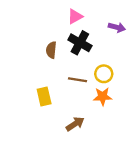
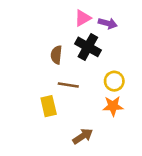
purple arrow: (117, 27) -> (108, 23), moved
brown line: (77, 80) -> (68, 85), moved

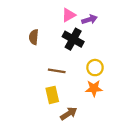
purple arrow: (108, 23) -> (90, 19), turned -32
brown semicircle: (56, 55) -> (34, 37), moved
yellow rectangle: (49, 106) -> (52, 95), moved

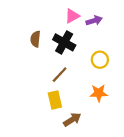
black cross: (73, 39) -> (64, 42), moved
yellow circle: (95, 68) -> (100, 60), moved
brown line: (57, 71) -> (60, 75), turned -56

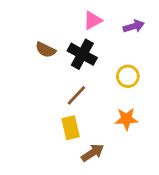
purple arrow: (94, 21) -> (134, 26), moved
brown semicircle: (35, 39) -> (46, 50), turned -70

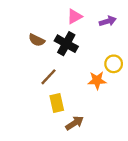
yellow circle: (128, 76) -> (114, 64), moved
brown line: (76, 95) -> (48, 77), moved
orange star: (126, 119) -> (97, 80), moved

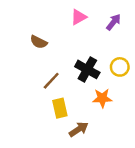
purple arrow: (108, 21) -> (114, 22), turned -35
black cross: (66, 44) -> (87, 69), moved
orange star: (97, 80) -> (102, 98), moved

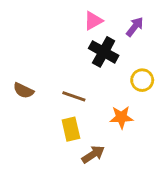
brown semicircle: (39, 42) -> (23, 91), moved
black cross: (87, 69) -> (104, 52), moved
brown line: (51, 81) -> (74, 96), moved, turned 66

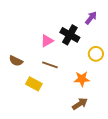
pink triangle: (93, 21) -> (47, 41), moved
yellow rectangle: (71, 129) -> (34, 84), moved, turned -49
brown arrow: (93, 154) -> (80, 104), moved

